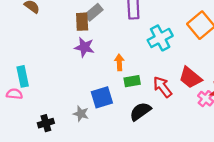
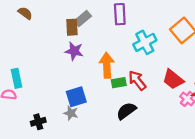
orange arrow: (119, 62) -> (107, 65), size x1.6
red arrow: (162, 87) -> (137, 80), moved
blue square: (102, 97) -> (76, 97), moved

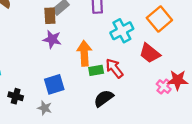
red trapezoid: (173, 79) -> (150, 53), moved
gray star: (71, 113) -> (45, 108), moved
black cross: (38, 122) -> (16, 96), moved, turned 32

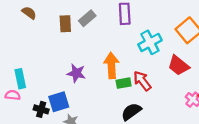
brown rectangle: (50, 16) -> (65, 24), moved
purple star: (52, 39) -> (76, 73), moved
blue square: (54, 84) -> (59, 102), moved

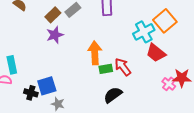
brown rectangle: (65, 24) -> (53, 15), turned 49
cyan cross: (150, 42) -> (144, 32), moved
purple star: (76, 73) -> (55, 35), moved, turned -30

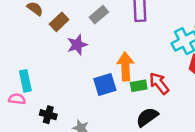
brown rectangle: (53, 15) -> (59, 22), moved
blue square: (47, 86) -> (105, 85), moved

